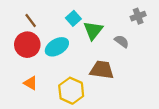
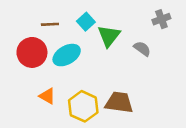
brown line: (31, 21) -> (50, 24), moved, turned -56
brown trapezoid: (102, 70) -> (119, 102), moved
orange triangle: (31, 83) -> (47, 96), moved

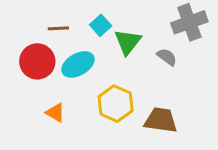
gray cross: (161, 19) -> (189, 22), size x1.6
brown trapezoid: (119, 102) -> (161, 120), moved
yellow hexagon: (83, 106) -> (116, 104), moved

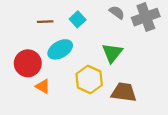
green triangle: (128, 42) -> (112, 53), moved
gray semicircle: (167, 57) -> (117, 12), moved
red circle: (37, 61) -> (28, 63), moved

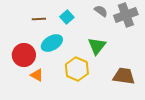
brown trapezoid: (124, 92) -> (124, 76), moved

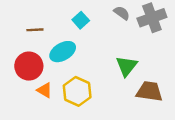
brown line: (39, 19) -> (35, 30), moved
green triangle: (97, 46) -> (127, 66), moved
yellow hexagon: (77, 69) -> (77, 91), moved

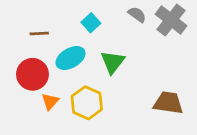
gray cross: (152, 18) -> (171, 20), turned -32
green triangle: (127, 66) -> (113, 62), moved
orange triangle: (45, 90) -> (50, 101), turned 42

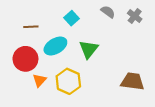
gray cross: (171, 20) -> (135, 16), size x0.6

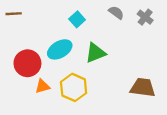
brown line: (31, 27) -> (14, 14), moved
green triangle: (89, 49) -> (95, 53), turned 30
orange triangle: (39, 80) -> (42, 86), turned 32

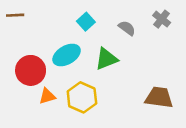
gray semicircle: (116, 13) -> (127, 28), moved

